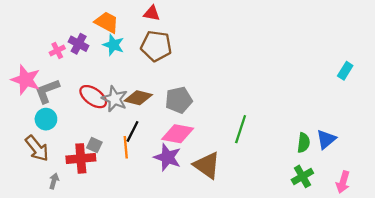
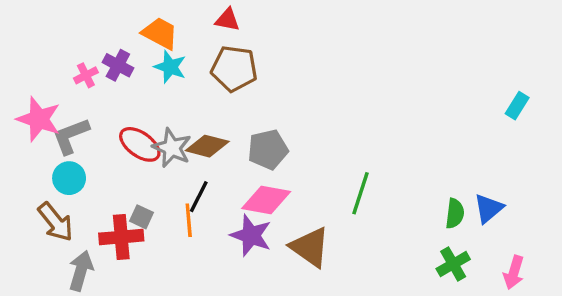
gray arrow: (54, 181) -> (81, 271), size x1.6

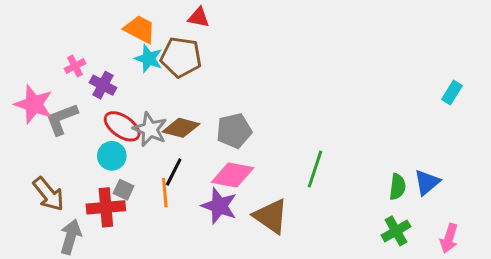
purple cross: (118, 65) -> (103, 85), moved
brown pentagon: (234, 69) -> (181, 57), moved
cyan circle: (69, 178) -> (112, 156), moved

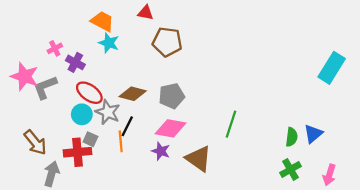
brown pentagon: (181, 57) -> (167, 42), moved
cyan rectangle: (452, 92) -> (332, 68), size x1.8
gray star: (150, 129) -> (108, 112), moved
purple star: (219, 206) -> (161, 151), size x0.7

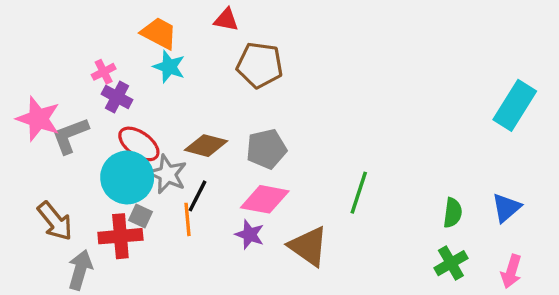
pink cross: (55, 48) -> (104, 72), moved
cyan circle: (82, 114) -> (127, 177), size x1.6
blue triangle: (313, 134) -> (506, 208), moved

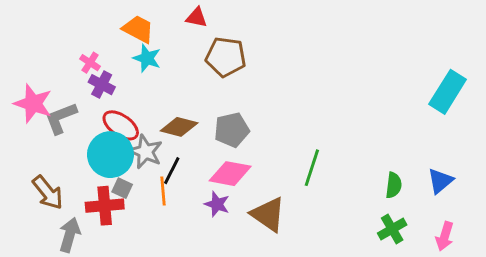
pink cross: (104, 72) -> (90, 63), turned -30

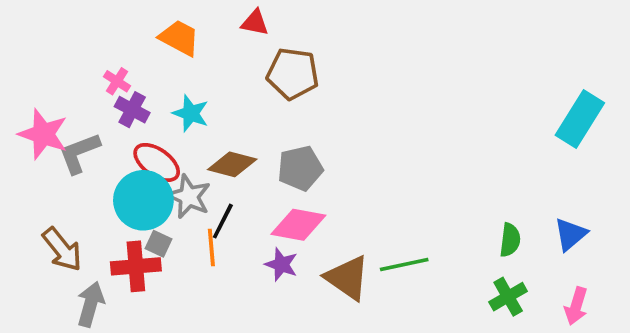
cyan star: (147, 58) -> (191, 113), moved
green line: (312, 168) -> (404, 264), moved, turned 60

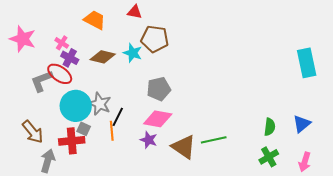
cyan star: (191, 113) -> (133, 53), moved
cyan rectangle: (580, 119) -> (307, 63), turned -44
pink star: (43, 134) -> (23, 39), moved
red ellipse: (157, 162) -> (60, 74), moved
brown diamond: (232, 164) -> (103, 57), moved

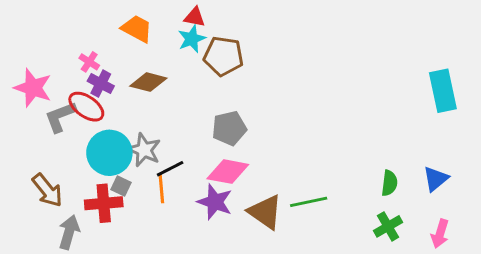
pink star: (23, 39) -> (33, 88), moved
cyan star: (133, 53) -> (192, 39), moved, turned 30
black line: (118, 117) -> (170, 169), turned 36
purple star: (149, 140) -> (215, 202), size x1.4

